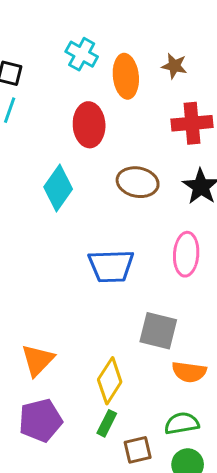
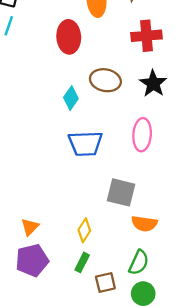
cyan diamond: (58, 188) -> (71, 98), moved, size x0.7
orange triangle: (38, 360) -> (30, 227), moved, size x0.7
yellow diamond: (110, 381) -> (84, 230), size x0.7
green semicircle: (182, 423) -> (139, 262), turned 125

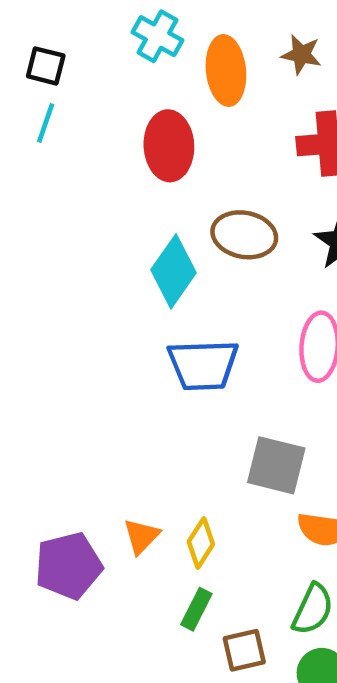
cyan diamond: (71, 98) -> (173, 271), size x1.4
orange triangle: (30, 227) -> (142, 536), moved
purple pentagon: (32, 260) -> (68, 566), moved

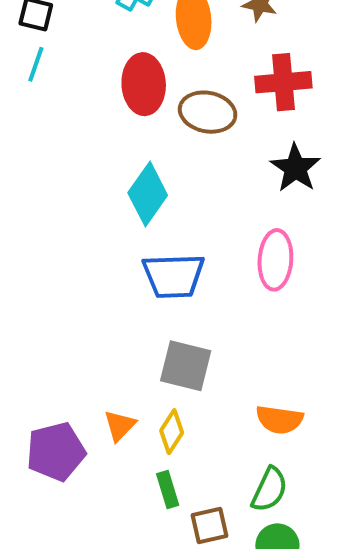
brown ellipse: (244, 235) -> (208, 112), moved
gray square: (276, 465) -> (186, 366), moved
green rectangle: (196, 609) -> (168, 490), turned -44

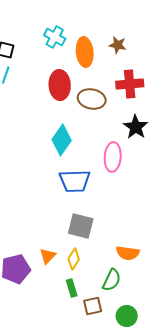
pink ellipse: (275, 260) -> (113, 157), moved
green semicircle: (269, 490) -> (112, 280), moved

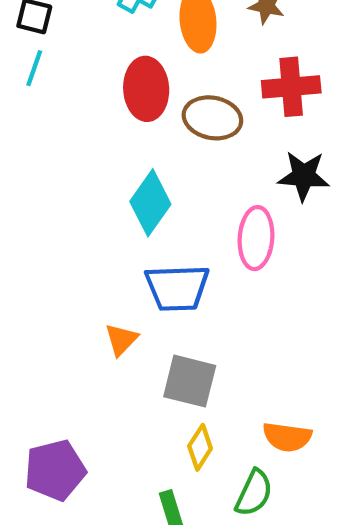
black star: (136, 127) -> (304, 176), turned -30
orange triangle: (48, 256) -> (121, 340), moved
yellow diamond: (74, 259) -> (200, 447), moved

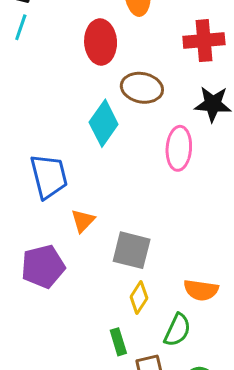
brown ellipse: (212, 118) -> (142, 88), moved
blue trapezoid: (177, 288) -> (49, 176), moved, turned -102
purple pentagon: (55, 470) -> (43, 266), moved

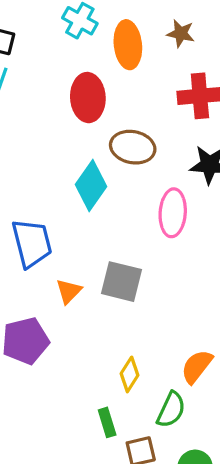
gray square: (132, 250) -> (121, 282), moved
orange semicircle: (201, 290) -> (197, 366), turned 120

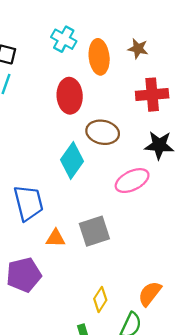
pink ellipse: (173, 213) -> (132, 181), turned 60
gray square: (121, 282) -> (94, 231), turned -32
orange triangle: (69, 291) -> (56, 238), turned 48

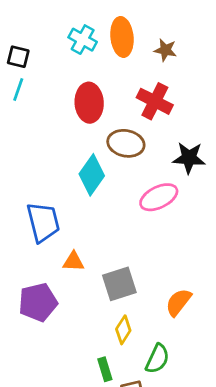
orange ellipse: (99, 57) -> (122, 37), moved
red cross: (152, 95) -> (155, 101), moved, turned 32
gray square: (94, 231) -> (119, 284), moved
orange semicircle: (150, 294) -> (178, 302), moved

